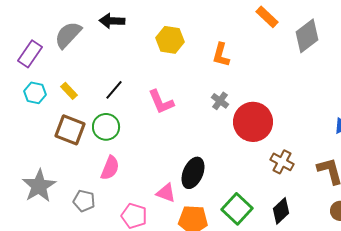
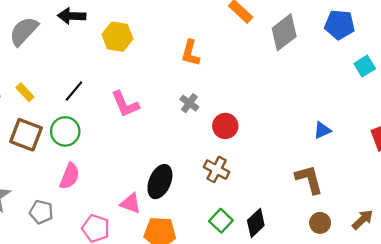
yellow hexagon: (170, 40) -> (117, 37), moved
red circle: (253, 122) -> (225, 126), size x0.6
brown cross: (282, 162) -> (217, 170), moved
green square: (237, 209) -> (221, 221), moved, size x0.7

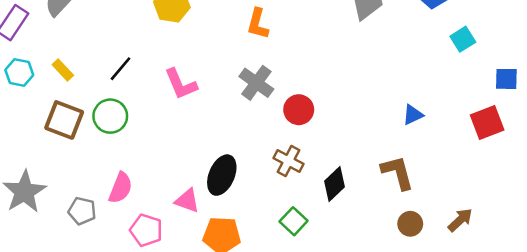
gray cross: (189, 103) -> (256, 83), size x1.5
pink semicircle: (70, 176) -> (121, 188), moved
black diamond: (256, 223) -> (335, 184), moved

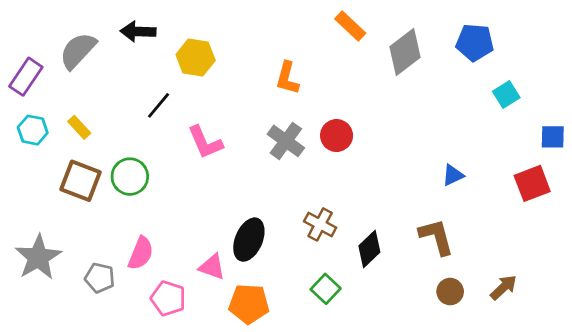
black line: (121, 69) -> (159, 105), moved
red circle: (299, 110) -> (337, 136), moved

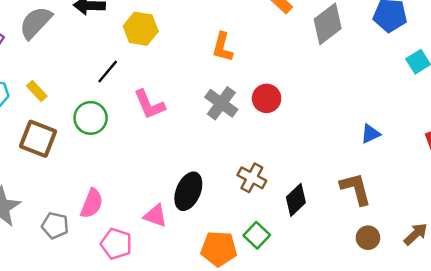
green circle: (130, 177) -> (91, 118), moved
orange pentagon: (249, 304) -> (219, 249), moved

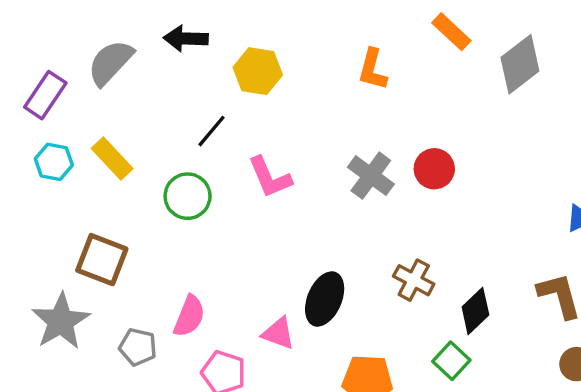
orange L-shape: (223, 47) -> (373, 69), moved
yellow rectangle: (37, 91) -> (112, 158), size x1.4
brown square: (38, 139) -> (102, 260), moved
green square: (257, 235) -> (451, 361), moved

